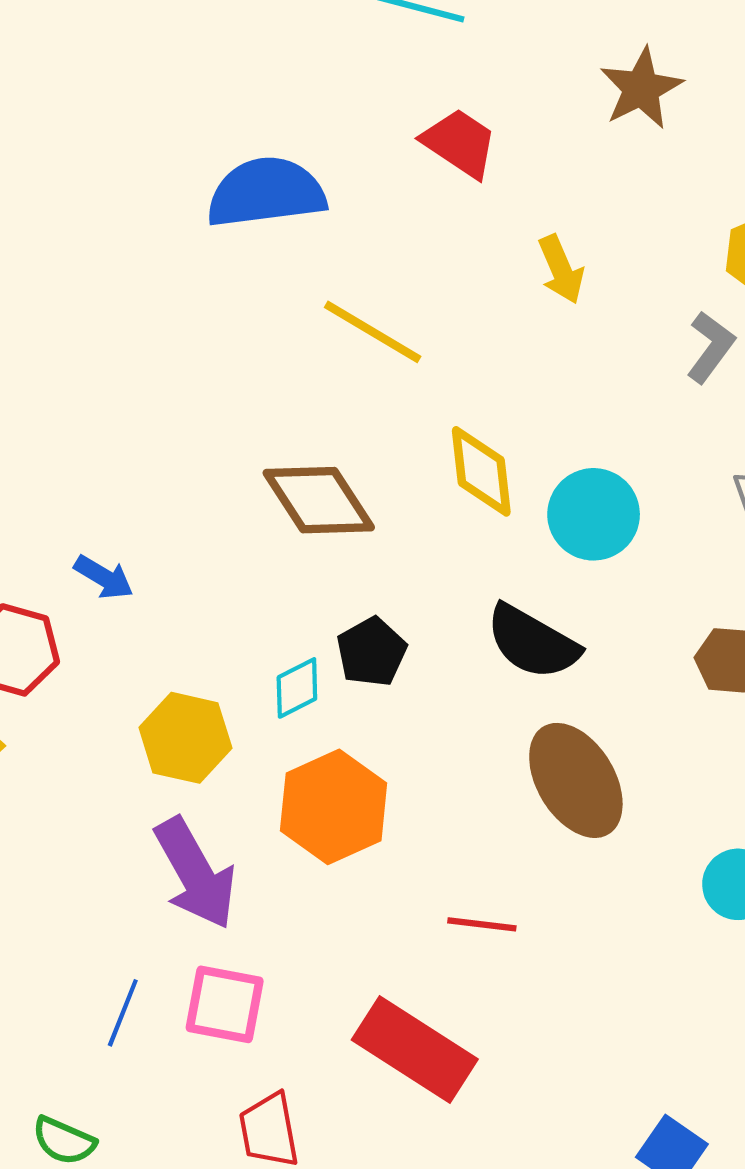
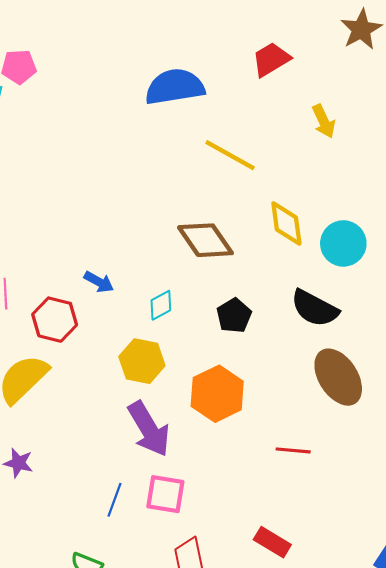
red trapezoid: (460, 143) -> (271, 59), turned -63
cyan diamond: (297, 688) -> (161, 305), moved
red rectangle: (415, 1049) -> (272, 542), moved, size x0.6

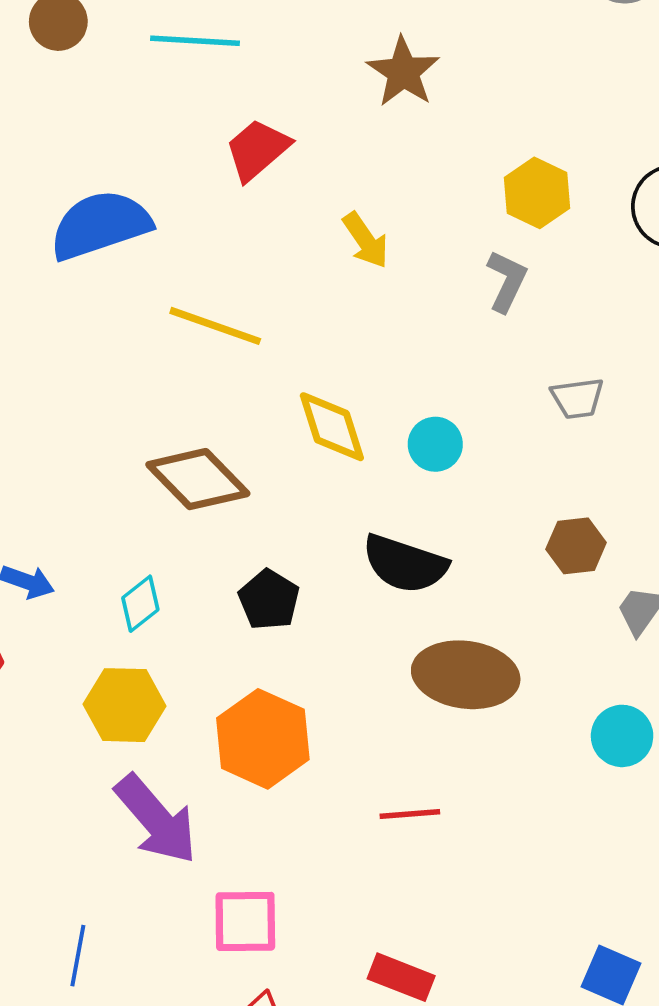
cyan circle: (343, 243) -> (435, 444), size x0.7
brown ellipse: (338, 377) -> (466, 675), turned -40
pink square: (165, 494) -> (245, 921), moved
blue line: (114, 500) -> (78, 956), moved

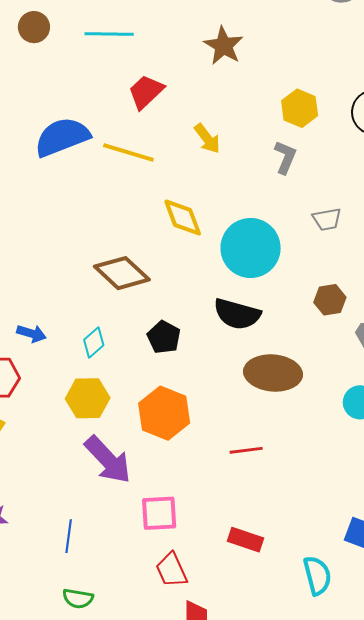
yellow line: (215, 326) -> (128, 152), moved
yellow diamond: (332, 427) -> (183, 218), moved
cyan circle: (435, 444) -> (251, 248), size x2.0

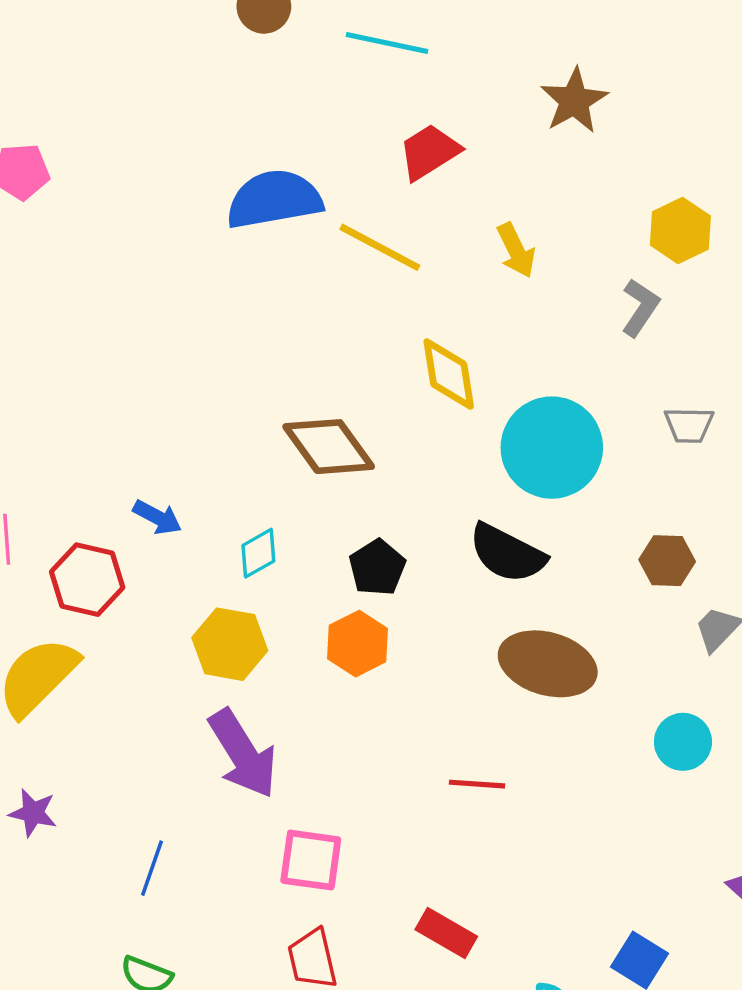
orange hexagon: (164, 413) -> (358, 644), moved, size x0.7

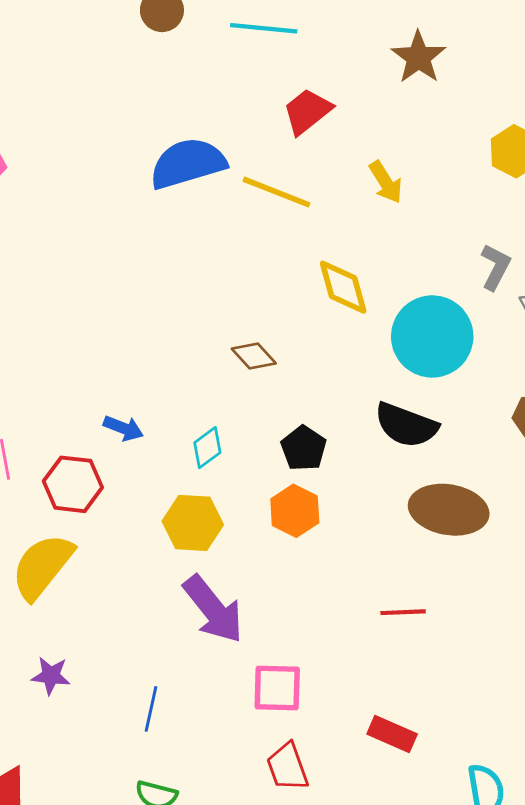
gray L-shape: (640, 307) -> (495, 267), moved
brown diamond: (329, 447) -> (254, 356), size x0.6

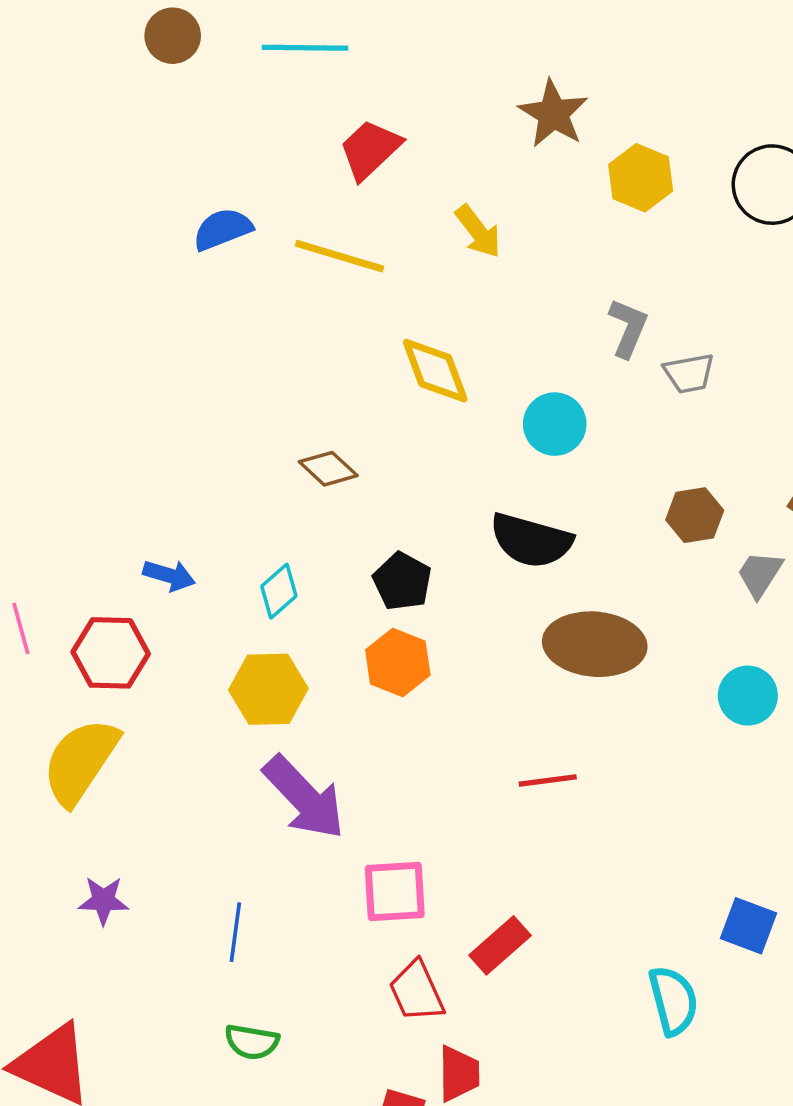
brown star: (418, 57) -> (553, 114), moved
blue semicircle: (188, 163) -> (223, 229), size x0.6
cyan circle: (432, 336) -> (555, 424), size x0.6
red rectangle: (392, 734) -> (500, 945), moved, turned -60

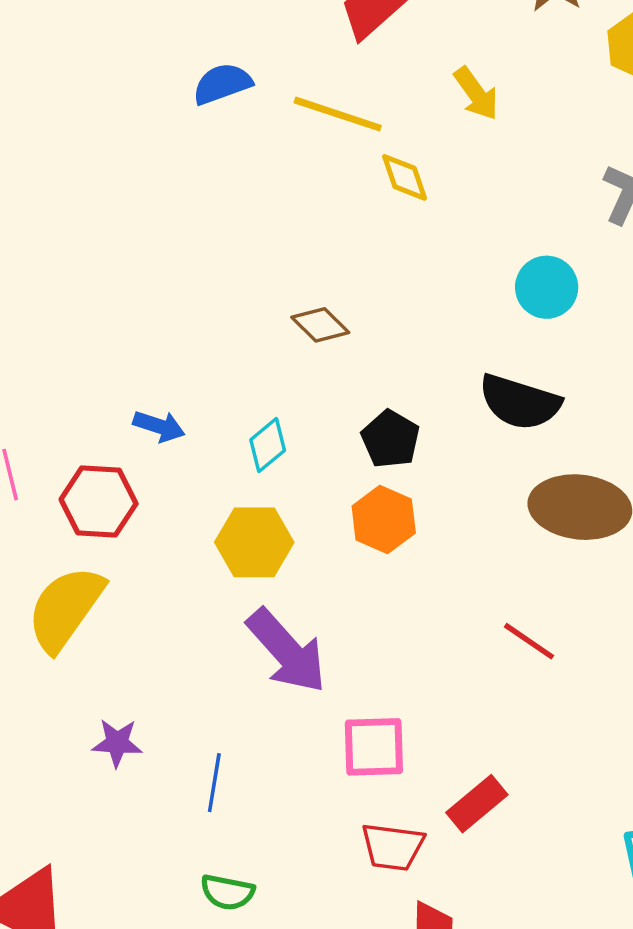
yellow diamond: (435, 371) -> (405, 177), moved, size x0.7
red line: (548, 780) -> (529, 641), turned 40
purple star: (103, 900) -> (117, 743), moved
red trapezoid: (417, 991) -> (393, 847), turned -60

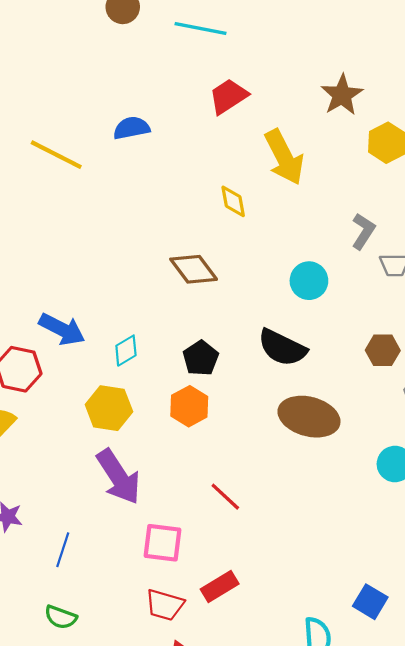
yellow arrow: (476, 94) -> (284, 157), size x1.6
yellow line: (338, 114) -> (56, 155), moved
brown diamond: (320, 325) -> (194, 269), moved, size x1.4
blue arrow: (159, 426) -> (62, 329), size x1.5
red line: (529, 641) -> (225, 497), moved

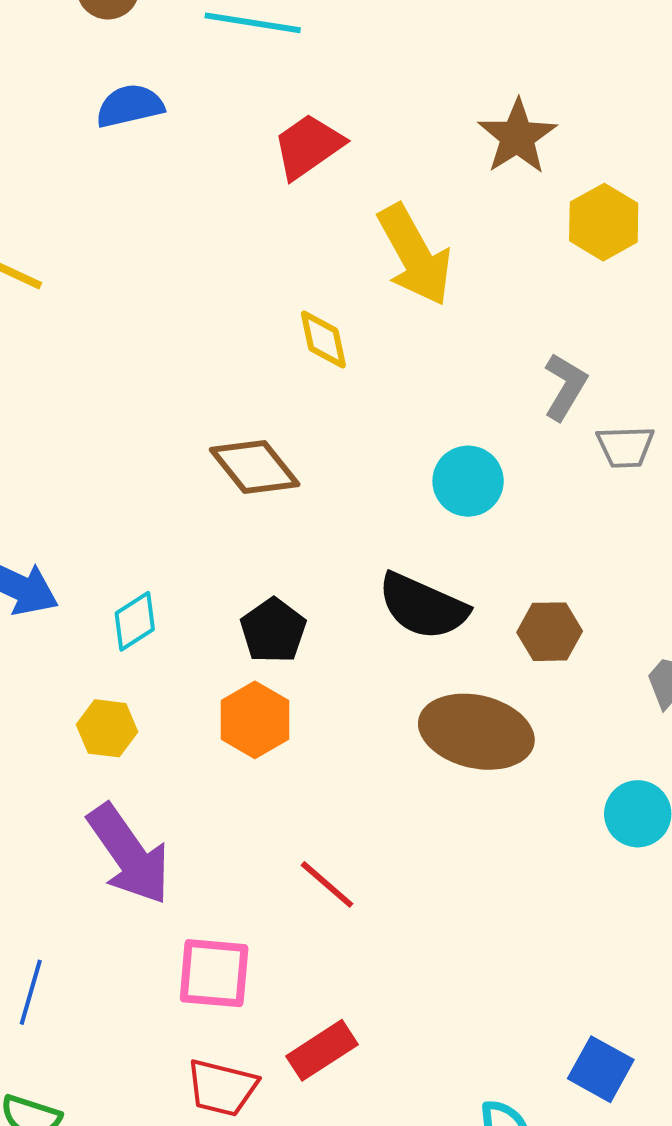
blue semicircle: (132, 128) -> (130, 106), moved
brown hexagon: (383, 350) -> (550, 632), moved
yellow hexagon: (109, 408) -> (107, 728), size x0.7

